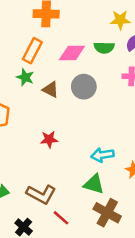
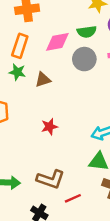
gray circle: (84, 87) -> (84, 59), moved
brown triangle: (50, 90) -> (43, 80), turned -35
red line: (61, 218) -> (73, 198), turned -56

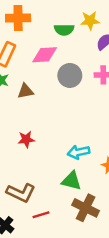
green semicircle: (87, 32) -> (64, 30), moved

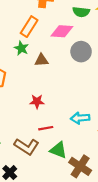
green triangle: (71, 181) -> (58, 150), moved
red line: (41, 215) -> (46, 128), moved

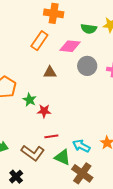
green star: (21, 48) -> (30, 100), moved
cyan arrow: (80, 118) -> (81, 146), moved, turned 30

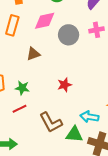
red star: (44, 111) -> (64, 85), moved
red line: (51, 136) -> (19, 109), moved
brown L-shape: (33, 153) -> (51, 122), moved, turned 45

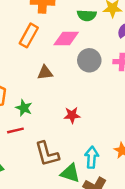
cyan arrow: (89, 117) -> (92, 157), turned 72

